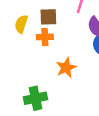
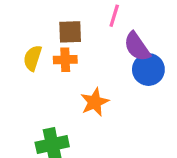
yellow semicircle: (21, 24) -> (33, 58), moved

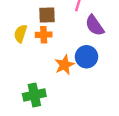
blue circle: (148, 69) -> (87, 57), moved

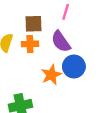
purple semicircle: (95, 25) -> (61, 42), moved

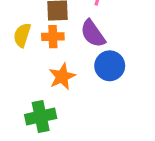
orange star: (51, 75) -> (62, 77), moved

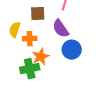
orange cross: (53, 37) -> (30, 39), moved
green cross: (41, 116) -> (30, 69), moved

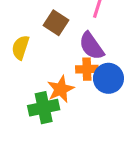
brown square: (38, 14) -> (56, 23), turned 35
orange cross: (30, 39) -> (87, 69), moved

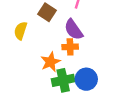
blue circle: (108, 78) -> (86, 79), moved
green cross: (44, 108) -> (63, 80), moved

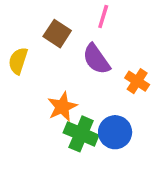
orange cross: (70, 47) -> (137, 81), moved, turned 35
green cross: (63, 80) -> (81, 134), turned 35

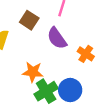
orange star: (62, 107) -> (33, 72), turned 30
green cross: (81, 134) -> (46, 91), turned 35

